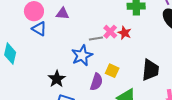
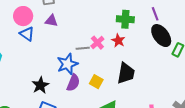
red star: (124, 33) -> (118, 41), moved
black trapezoid: (150, 70) -> (126, 73), moved
purple semicircle: (96, 82) -> (73, 83), moved

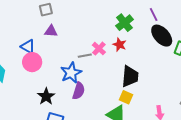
pink circle: (23, 16) -> (32, 62), moved
green cross: (125, 19) -> (124, 23), turned -36
yellow square: (96, 82) -> (126, 97), moved

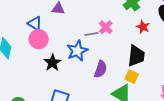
red star: (120, 45) -> (143, 27), moved
purple semicircle: (79, 91) -> (101, 69), moved
black star: (46, 96) -> (52, 63), moved

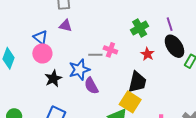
pink cross: (106, 27) -> (110, 50), turned -32
purple semicircle: (101, 69) -> (91, 86), moved, turned 126
yellow square: (132, 77) -> (130, 102), size x1.5

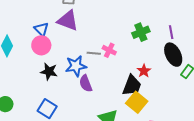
purple triangle: (66, 26) -> (68, 21), size x1.6
red star: (147, 54) -> (144, 71), moved
black star: (53, 79) -> (49, 72), turned 30
yellow square: (130, 102) -> (137, 102), moved

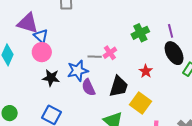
purple triangle: (68, 21) -> (28, 23), moved
pink cross: (109, 50) -> (110, 53), turned 32
black trapezoid: (132, 85) -> (119, 86), moved

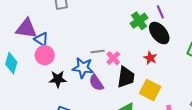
purple line: (171, 31) -> (160, 12), moved
pink cross: (110, 53) -> (113, 58), moved
black ellipse: (174, 53) -> (159, 33), moved
blue star: (78, 71) -> (83, 68), turned 30

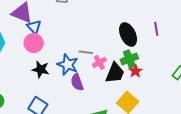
green cross: (139, 21) -> (129, 59), moved
black ellipse: (159, 33) -> (128, 35), moved
black trapezoid: (126, 77) -> (115, 73), moved

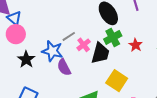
gray line: (86, 52) -> (69, 36), turned -32
black star: (41, 69) -> (26, 59), turned 30
red star: (135, 71) -> (136, 45), moved

